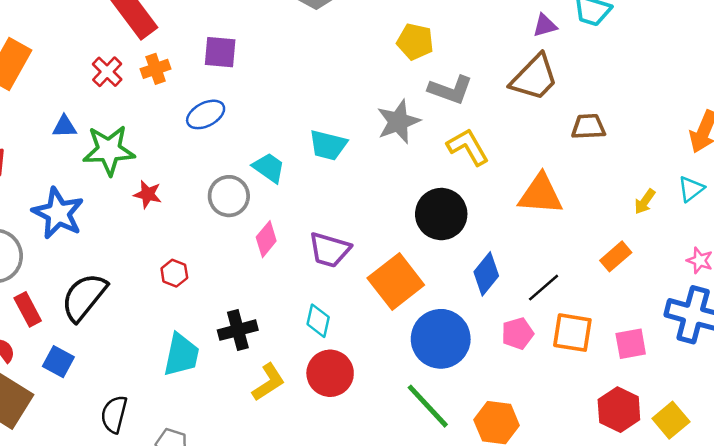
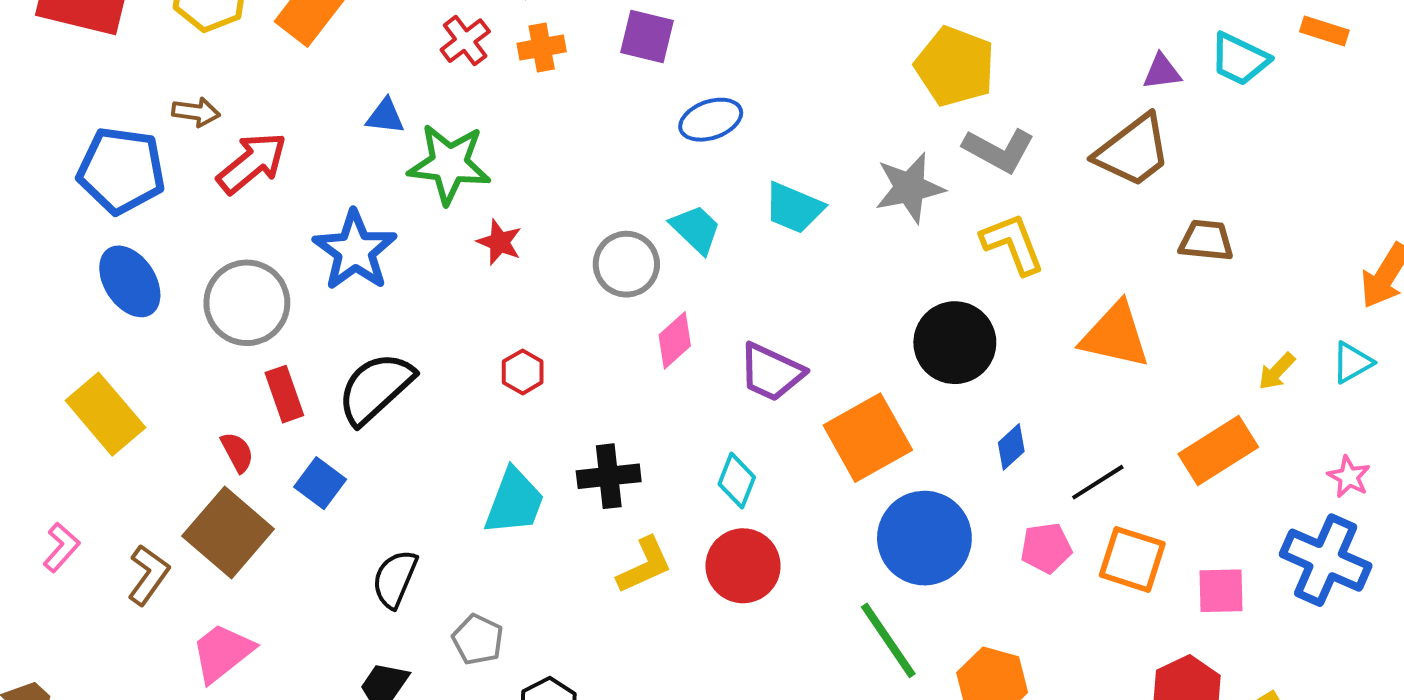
yellow pentagon: (415, 42) -> (955, 66), size x1.4
blue ellipse: (206, 114) -> (711, 120), moved
orange rectangle: (616, 256) -> (1218, 450), size x1.5
blue diamond: (486, 274) -> (1011, 447), size x0.7

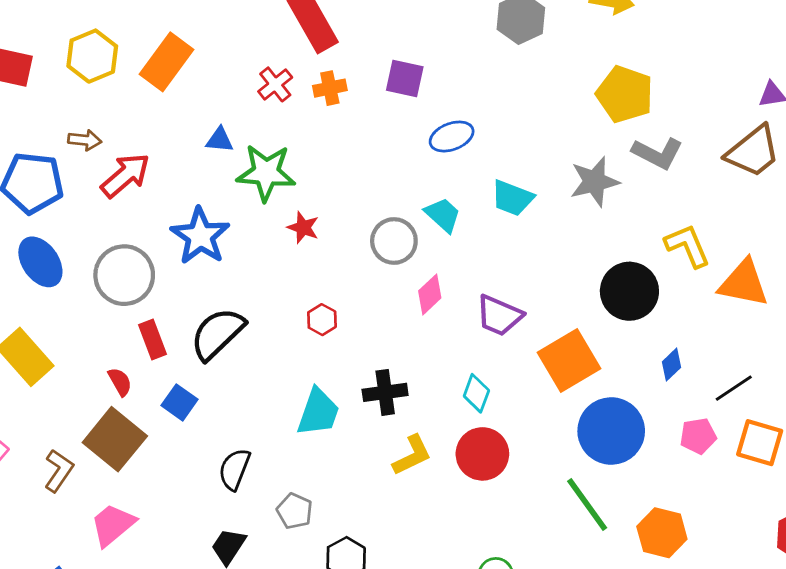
yellow L-shape: (1013, 244) -> (687, 246), moved

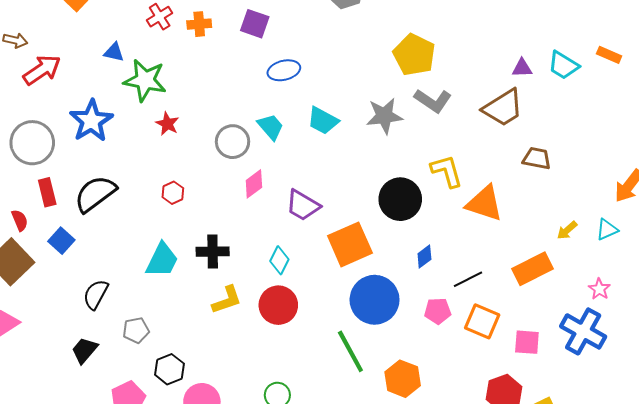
gray pentagon: (295, 511) -> (136, 330), turned 30

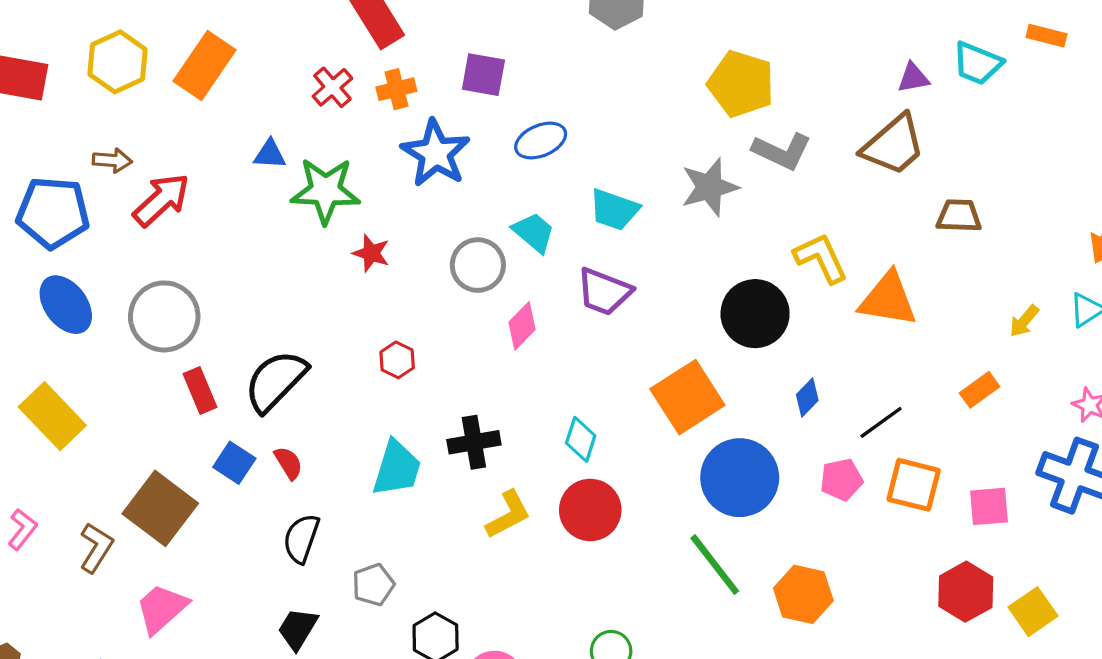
blue star: (91, 121) -> (436, 153), moved
purple trapezoid: (303, 205) -> (604, 292), moved
red semicircle: (20, 220) -> (288, 463), moved
orange rectangle: (533, 269) -> (980, 390), size x0.6

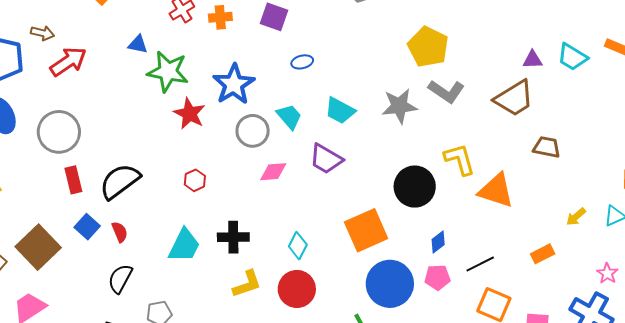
blue ellipse: (541, 141) -> (302, 62), size x0.7
blue star: (436, 153) -> (234, 84), moved
red star: (371, 253) -> (189, 114), size x1.4
pink diamond: (522, 326) -> (273, 172), turned 32
pink pentagon: (841, 480) -> (437, 277), moved

